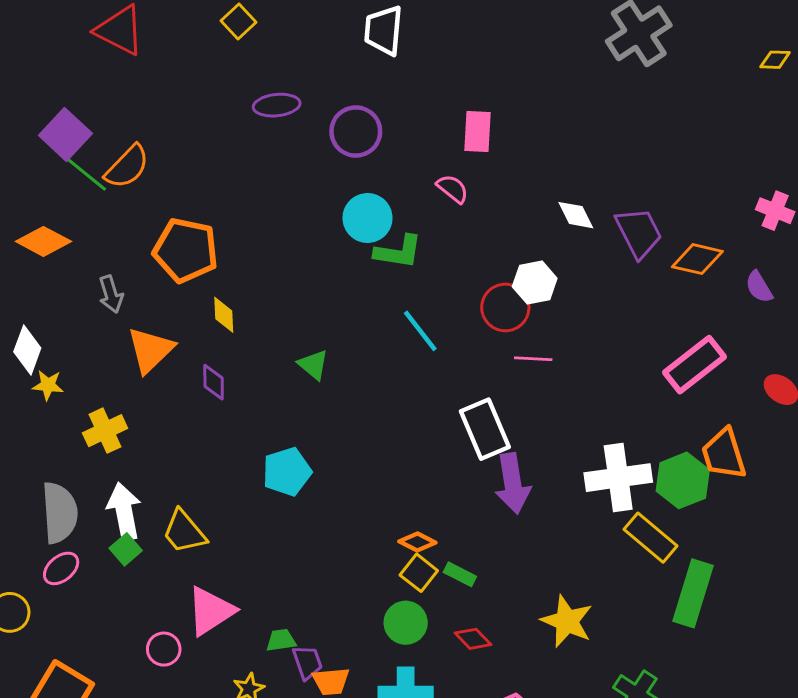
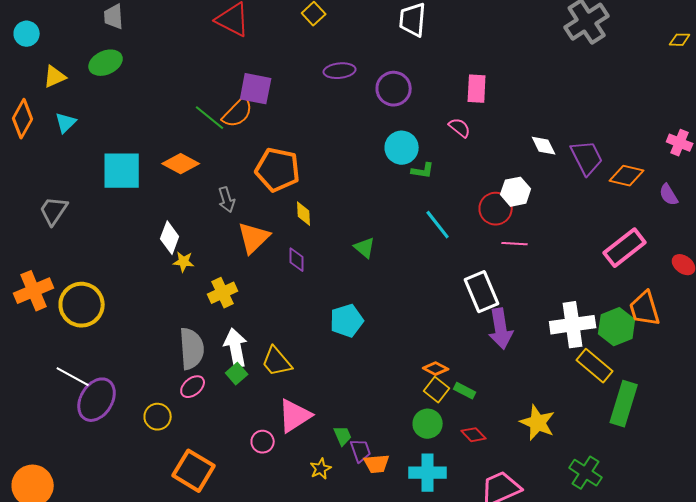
purple square: (65, 134) -> (256, 89), moved, turned -32
green L-shape: (398, 252) -> (423, 171), size x0.7
green trapezoid: (281, 640) -> (343, 436), turned 75

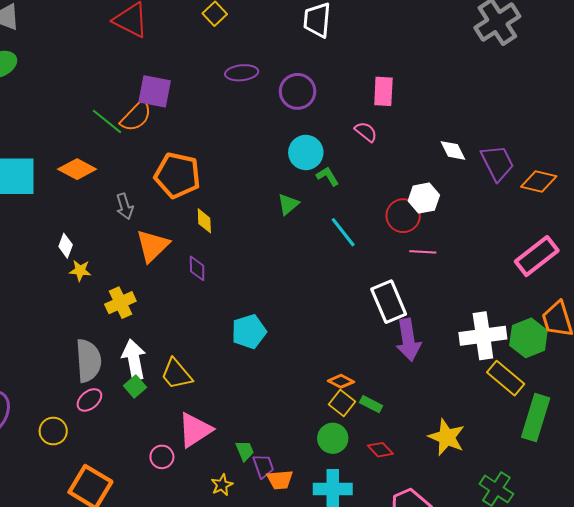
green L-shape: (423, 171) -> (328, 176), turned -130
white diamond: (170, 238) -> (66, 246), size x0.7
green triangle: (365, 248) -> (288, 204), moved, turned 40

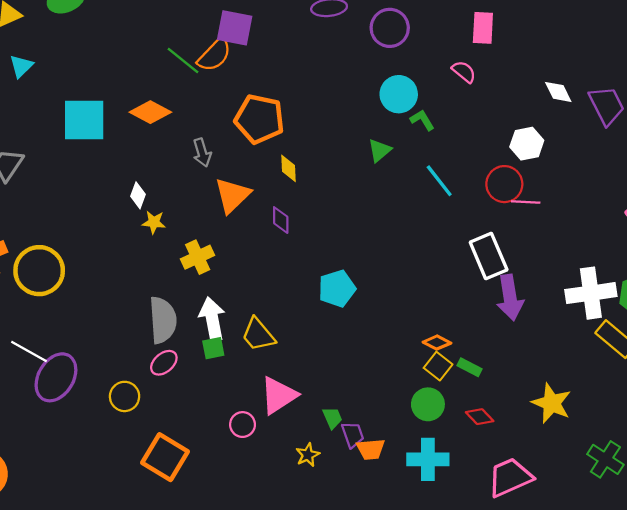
red circle: (403, 216) -> (504, 184), moved
green square: (135, 386) -> (213, 348), turned 30

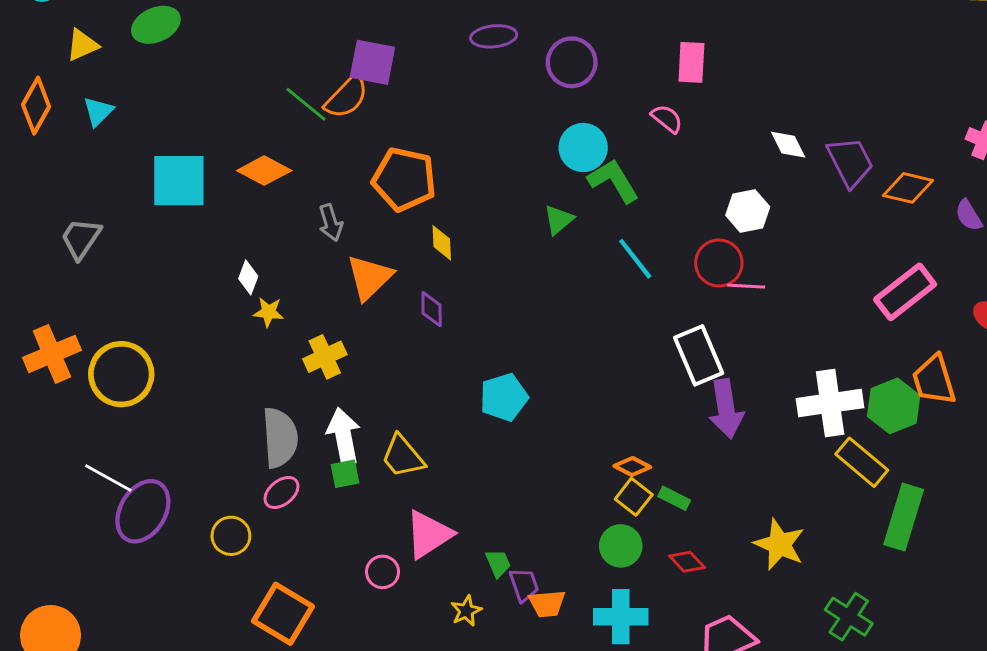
green L-shape: (422, 120) -> (613, 181), size x1.6

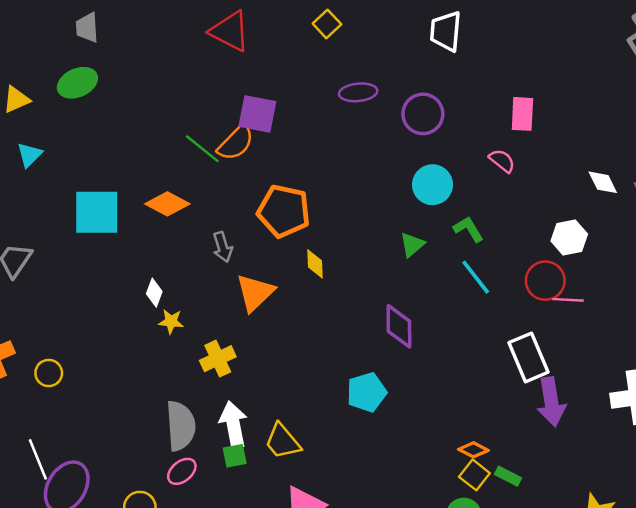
green L-shape: (613, 181) -> (468, 229), moved, size x0.7
purple diamond: (432, 309) -> (399, 326), moved, size x1.5
yellow circle: (121, 374) -> (49, 373), size x0.5
white line: (108, 478) -> (38, 459), turned 39

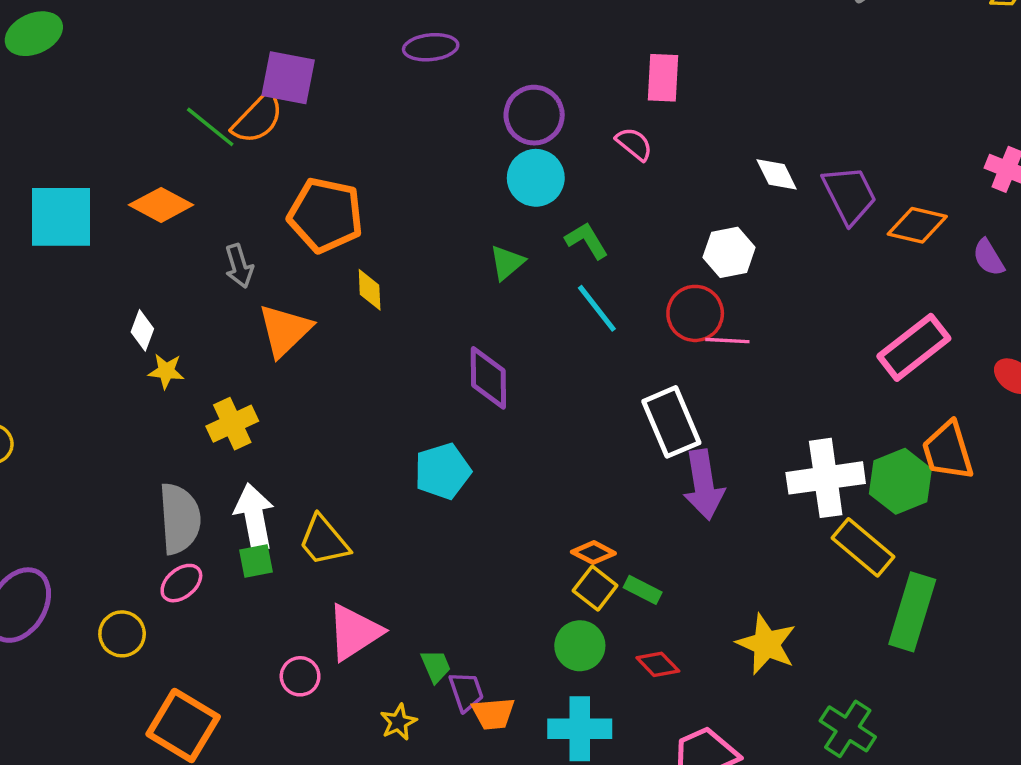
purple circle: (423, 114) -> (534, 115), moved

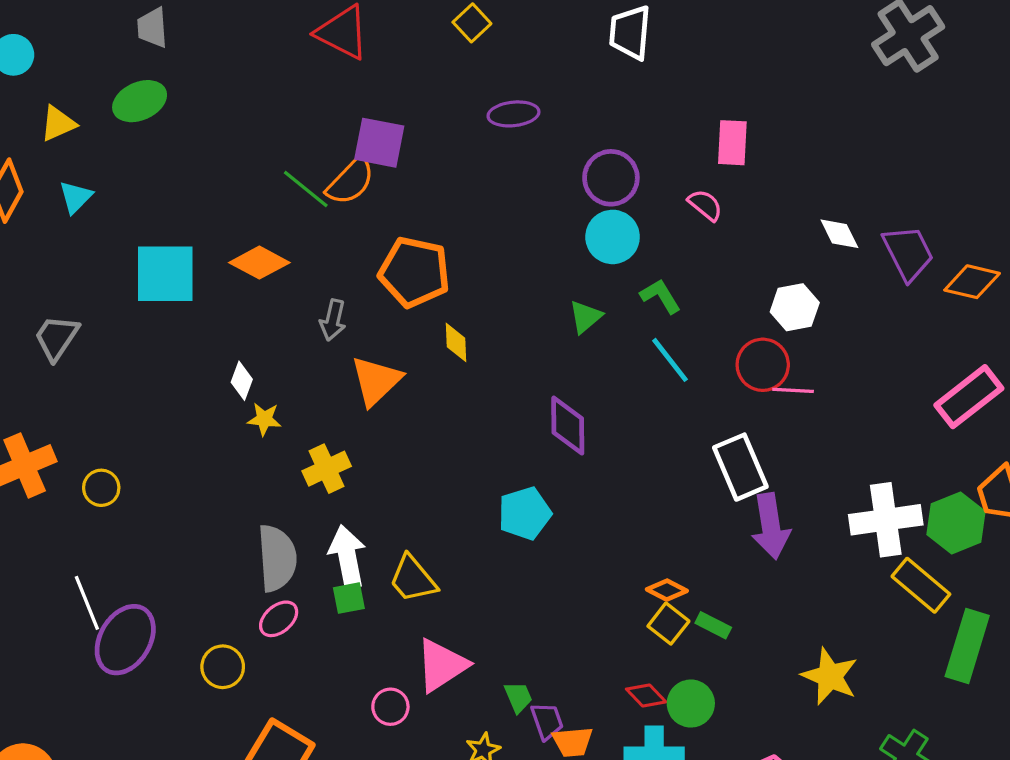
gray arrow: (239, 266) -> (333, 320), turned 30
green circle: (580, 646) -> (691, 704), moved
red diamond: (658, 664) -> (646, 696), moved

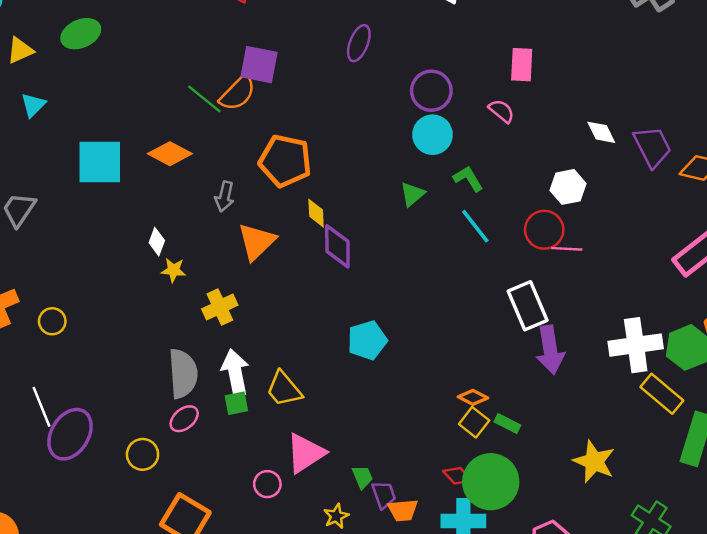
purple ellipse: (513, 114) -> (359, 43), turned -63
purple diamond: (568, 425) -> (337, 246), moved
green circle: (691, 704) -> (491, 482), size x1.6

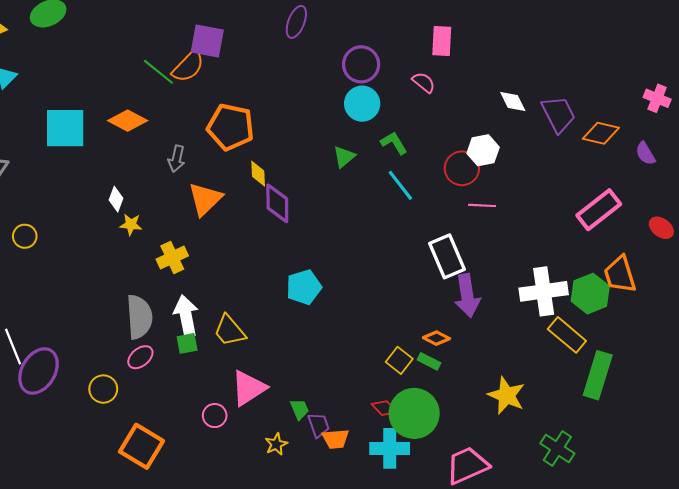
red circle: (544, 230) -> (462, 168), moved
yellow circle: (52, 321) -> (25, 236), moved
orange diamond: (473, 397) -> (436, 338), moved

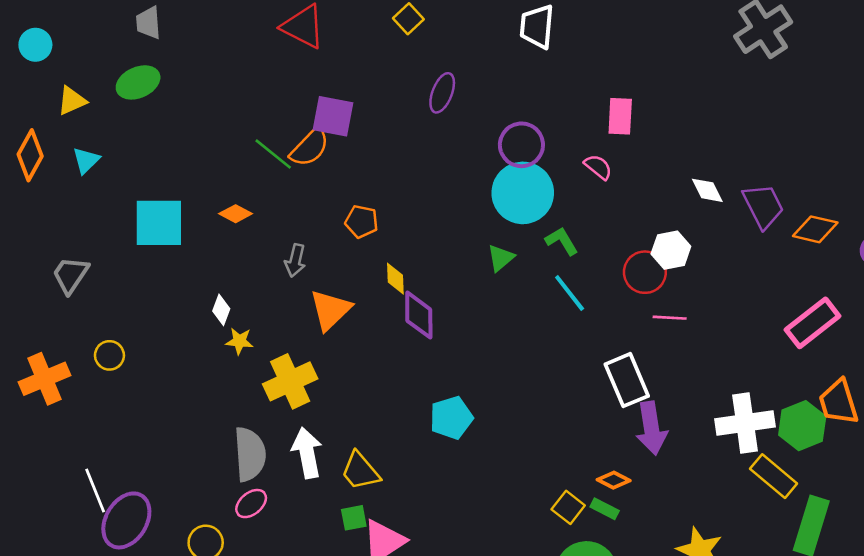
cyan circle: (362, 104) -> (523, 193), size x1.4
orange diamond: (128, 121) -> (236, 214), size x0.7
orange pentagon: (231, 127) -> (362, 222), size x0.6
yellow cross: (172, 257) -> (290, 381), size x1.4
green square: (187, 343) -> (354, 518), moved

